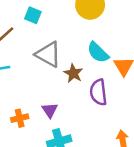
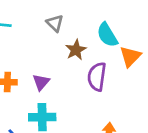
gray triangle: (48, 54) -> (55, 23), size x0.6

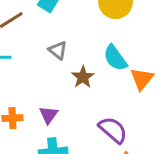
purple semicircle: (97, 77) -> (113, 130), moved, turned 128

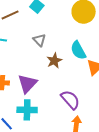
purple triangle: (49, 115) -> (27, 84), size x1.5

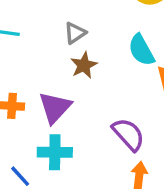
gray triangle: (39, 40) -> (75, 33), turned 40
brown star: (54, 61) -> (84, 65), moved

